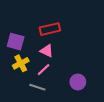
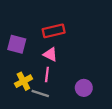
yellow cross: (21, 63) -> (23, 81), moved
pink line: (44, 70) -> (47, 74), turned -40

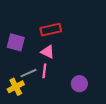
yellow cross: (23, 81) -> (16, 87), moved
gray line: (40, 93) -> (29, 73), moved, turned -42

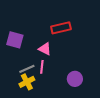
red rectangle: (51, 30) -> (61, 28), moved
yellow cross: (16, 87) -> (27, 82), moved

